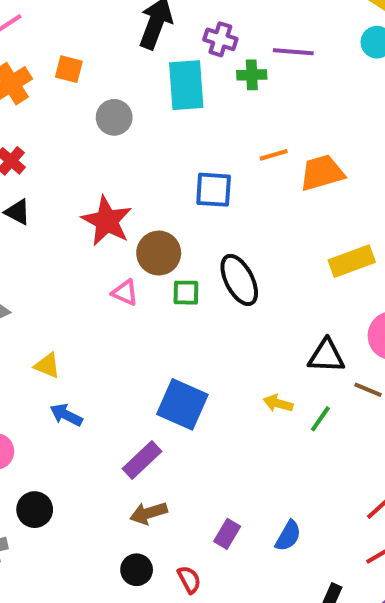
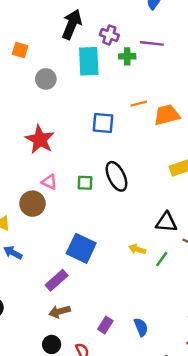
brown circle: (159, 253) -> (32, 204), moved
blue semicircle: (288, 536) -> (141, 327), turned -54

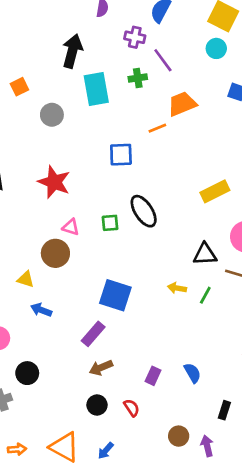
purple cross: (109, 35) -> (135, 37), moved
purple line: (152, 43) -> (163, 60), turned 55
orange square: (20, 50) -> (19, 87), turned -35
orange trapezoid: (167, 115) -> (182, 104), moved

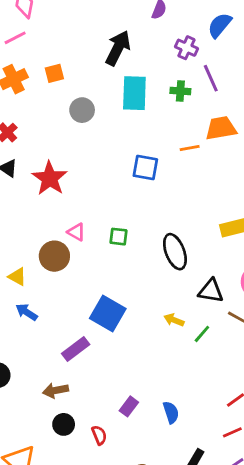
red star: (54, 182) -> (50, 178), moved
black ellipse: (144, 211) -> (175, 252), moved
brown arrow: (101, 368) -> (56, 390), moved

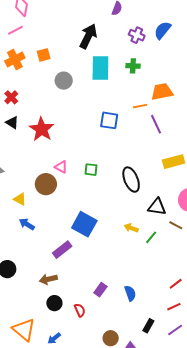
blue semicircle: (220, 25) -> (163, 30), moved
purple line: (211, 78) -> (156, 124), moved

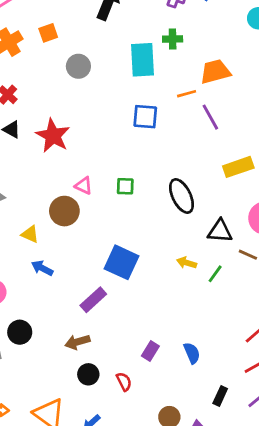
cyan rectangle: (100, 68) -> (142, 60), moved

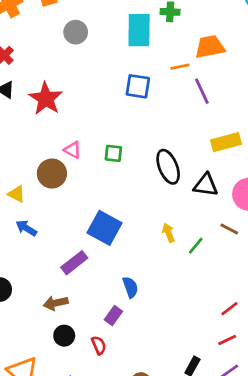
black triangle: (220, 231) -> (206, 185), moved
yellow arrow: (187, 263) -> (168, 233), turned 48
purple rectangle: (150, 351) -> (113, 315), moved
blue semicircle: (192, 353) -> (130, 287), moved

